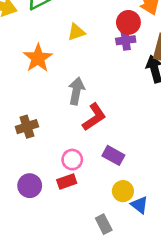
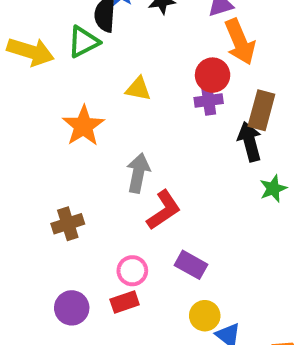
yellow triangle: (76, 32) -> (138, 89), turned 30

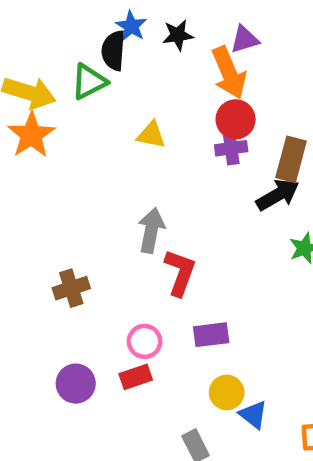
orange arrow: (240, 42) -> (229, 73), moved
orange star: (83, 126) -> (31, 135), moved
black arrow: (250, 142) -> (278, 195), turned 75
red L-shape: (164, 210) -> (180, 273), turned -36
purple rectangle: (191, 265) -> (211, 335), turned -36

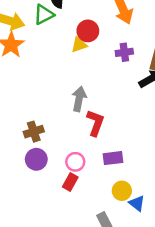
red circle: (236, 119) -> (88, 31), moved
yellow triangle: (151, 135) -> (79, 45), turned -30
red rectangle: (136, 377) -> (70, 182), turned -42
purple circle: (76, 384) -> (36, 159), moved

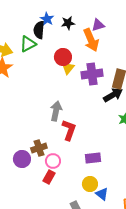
yellow triangle: (79, 45) -> (68, 68), moved, turned -32
purple cross: (124, 52) -> (92, 74), size x1.5
brown cross: (34, 132) -> (39, 148), moved
purple rectangle: (113, 158) -> (93, 158), moved

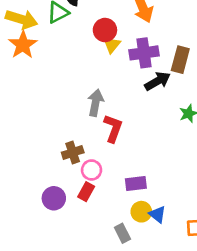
black arrow: (113, 95) -> (157, 81), moved
purple rectangle: (93, 158) -> (136, 183), moved
purple circle: (22, 159) -> (54, 198), moved
yellow circle: (90, 184) -> (141, 212), moved

